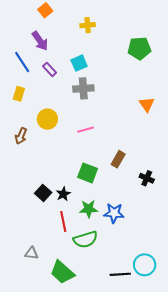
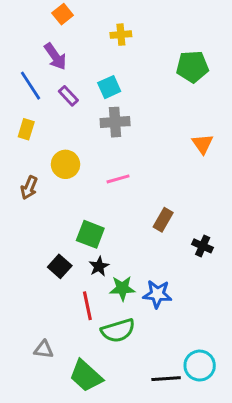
green square: (88, 173) -> (90, 234), moved
black star: (63, 194) -> (99, 266), moved

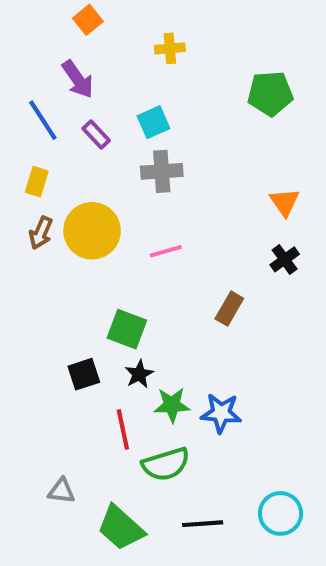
yellow circle: (65, 164) -> (92, 231), size x1.4
brown arrow: (29, 188) -> (41, 233), moved
black cross: (203, 246) -> (285, 259), moved, turned 30
black square: (60, 266) -> (84, 374), turned 30
black line: (166, 379) -> (203, 524), moved

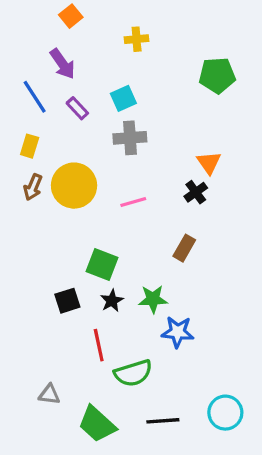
orange triangle: (285, 202) -> (209, 163), moved
black cross: (285, 259) -> (196, 192), moved
green star: (172, 405) -> (153, 299), moved

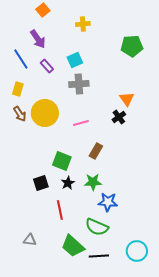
brown arrow: (33, 187) -> (20, 114), turned -56
brown rectangle: (184, 248) -> (96, 151), moved
green semicircle: (133, 373) -> (97, 227), moved, turned 40
green trapezoid: (97, 424) -> (73, 246), moved

